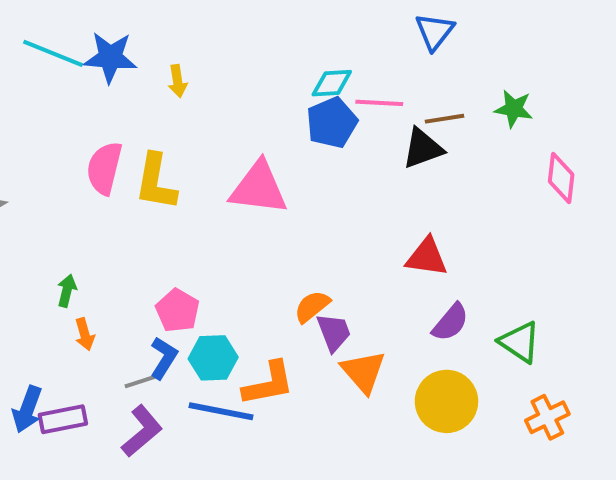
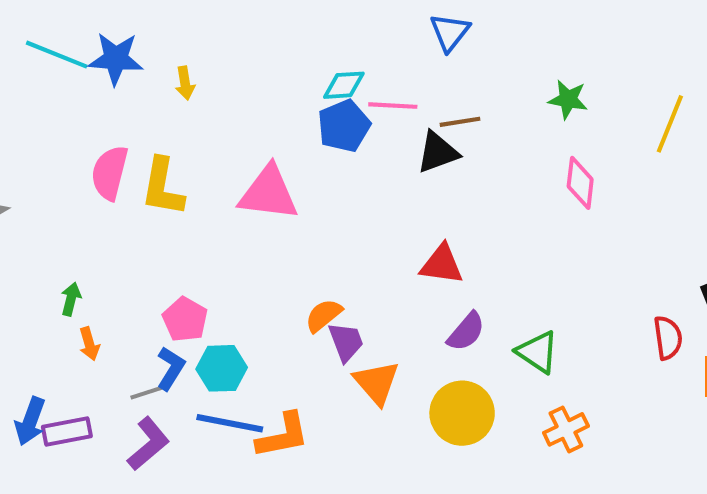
green star: (514, 109) -> (568, 99), moved
orange L-shape: (268, 384) -> (283, 436), moved

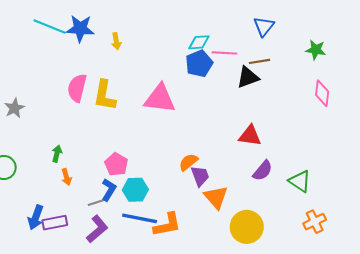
blue triangle: (450, 32) -> (264, 26), moved
yellow circle: (462, 413) -> (247, 227), moved

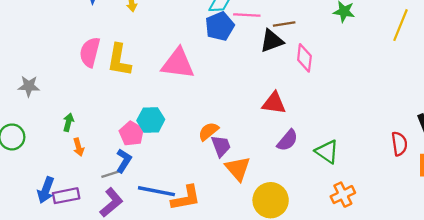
pink diamond: (322, 93) -> (304, 58), moved
gray star: (14, 108) -> (29, 86), moved, turned 30
cyan hexagon: (135, 190) -> (151, 120), moved

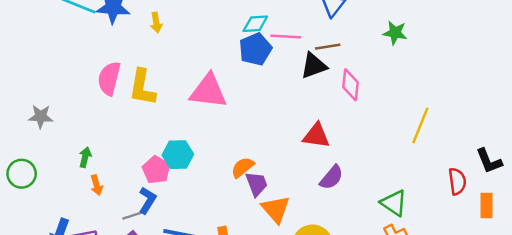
yellow line: (400, 25) -> (420, 125), moved
green triangle: (327, 152) -> (394, 203), moved

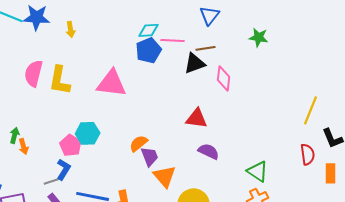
yellow line: (420, 125) -> (311, 110), moved
purple semicircle: (331, 177) -> (209, 151), turned -105
orange arrow: (97, 185) -> (24, 146), moved

